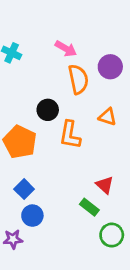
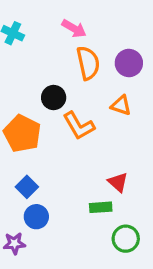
purple circle: (110, 67) -> (129, 63), moved
orange L-shape: (70, 135) -> (79, 126), turned -40
green rectangle: (89, 207) -> (101, 207), turned -42

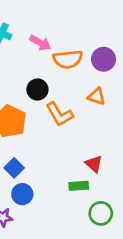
pink arrow: (74, 28) -> (40, 43), moved
orange semicircle: (88, 63) -> (68, 59), turned 96

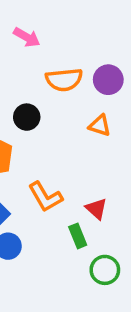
pink arrow: (40, 43) -> (27, 37), moved
orange L-shape: (59, 114) -> (45, 197), moved
green rectangle: (79, 186) -> (78, 236), turned 72

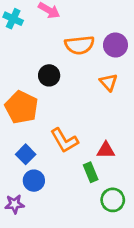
orange triangle: (100, 126) -> (109, 82), turned 30
red triangle: (96, 209) -> (106, 150), turned -42

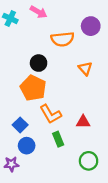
purple circle: (115, 45) -> (91, 26), moved
orange pentagon: (21, 107) -> (33, 88), moved
green rectangle: (91, 172) -> (58, 139), moved

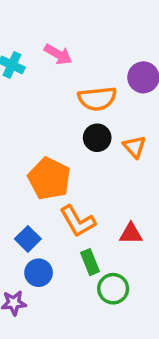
black circle: (39, 63) -> (97, 138), moved
green circle: (89, 161) -> (113, 289), moved

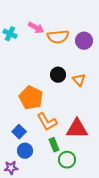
orange semicircle: (97, 99) -> (58, 37), moved
red triangle: (131, 234) -> (77, 129), size x1.6

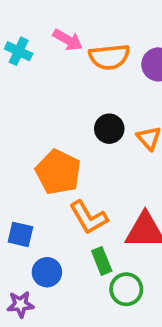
blue square: (19, 132) -> (20, 234), moved, turned -32

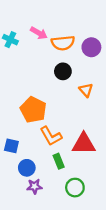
black circle: (109, 129) -> (63, 71), moved
green circle: (126, 289) -> (75, 188), moved
purple star: (20, 304) -> (34, 186), moved

